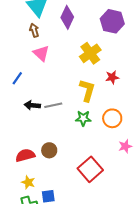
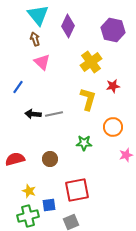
green star: (83, 118) -> (84, 143), moved
red semicircle: (25, 155) -> (15, 159), moved
red square: (90, 169) -> (77, 190), moved, turned 30

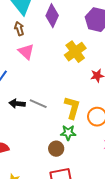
yellow L-shape: (88, 99) -> (72, 108), moved
gray line: (54, 114) -> (38, 104), turned 36
brown circle: (50, 159) -> (56, 149), moved

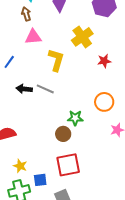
pink triangle: (26, 52) -> (33, 37), turned -48
yellow L-shape: (72, 108) -> (56, 60), moved

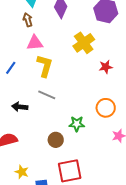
yellow L-shape: (56, 60) -> (45, 66), moved
black arrow: (24, 89) -> (20, 107), moved
brown circle: (63, 134) -> (56, 140), moved

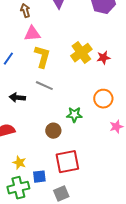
yellow cross: (84, 43) -> (81, 53), moved

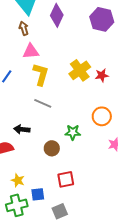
black arrow: (17, 98) -> (22, 129), moved
red square: (67, 162) -> (66, 179), size x0.7

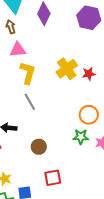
gray line: (43, 103) -> (30, 102), turned 36
green star: (73, 132) -> (81, 137), moved

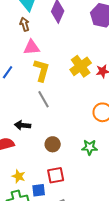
green star: (81, 137) -> (90, 147), moved
red square: (53, 178) -> (56, 175), moved

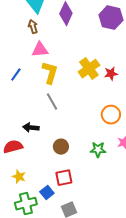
yellow star: (19, 176) -> (19, 177), moved
blue square: (39, 190) -> (47, 193), turned -32

